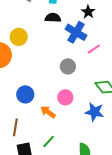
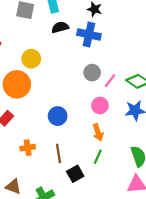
pink line: (94, 49) -> (110, 81), moved
orange arrow: (48, 112) -> (98, 132), moved, turned -126

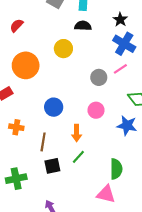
blue cross: (89, 34) -> (124, 44), moved
yellow circle: (31, 59) -> (63, 49), moved
pink line: (110, 81) -> (120, 69), moved
orange arrow: (98, 132) -> (77, 133), moved

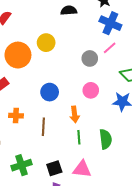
yellow circle: (63, 49) -> (46, 43), moved
green line: (78, 157) -> (79, 137), turned -40
black square: (52, 166) -> (54, 168), moved
green semicircle: (116, 169) -> (106, 139), moved
pink triangle: (106, 194) -> (82, 169), moved

